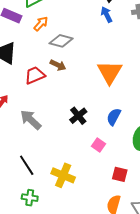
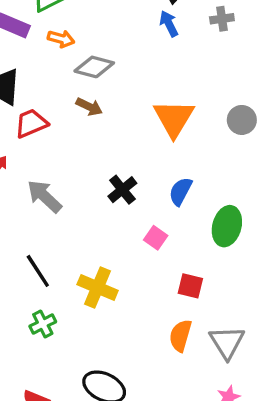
orange arrow: (41, 24) -> (61, 39), turned 63
red trapezoid: (35, 75) -> (31, 123), moved
green cross: (30, 198) -> (43, 324), turned -35

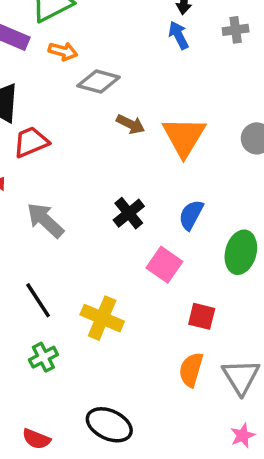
brown arrow: (89, 107) -> (131, 124), moved
pink square: (156, 238) -> (164, 265), size x1.4

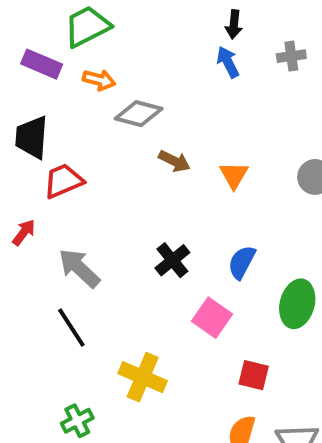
orange triangle: (184, 137) -> (234, 175), size x0.6
black line: (38, 300) -> (71, 328), moved

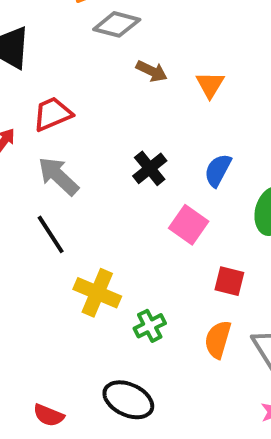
red trapezoid: (63, 181) -> (52, 114), moved
yellow cross: (143, 377) -> (97, 293), moved
green cross: (77, 421) -> (150, 326), moved

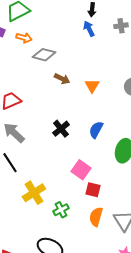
pink square: (189, 225) -> (81, 170), moved
red square: (229, 281) -> (93, 190), moved
yellow cross: (97, 293) -> (34, 193), turned 35

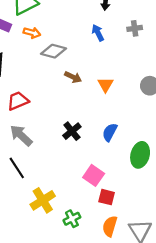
gray cross: (121, 26) -> (135, 28), moved
blue arrow: (89, 29) -> (98, 33), moved

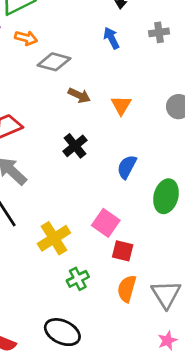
black cross: (72, 131) -> (75, 146), moved
yellow cross: (43, 200) -> (54, 238), moved

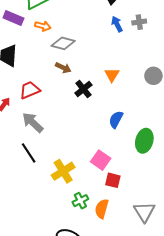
blue arrow: (111, 38) -> (117, 24), moved
brown arrow: (79, 95) -> (63, 68), moved
black cross: (75, 146) -> (83, 89), moved
orange semicircle: (127, 289) -> (102, 209), moved

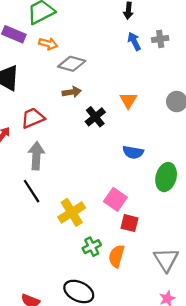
brown arrow: (63, 68) -> (72, 92), turned -35
blue semicircle: (116, 119) -> (133, 152), turned -108
gray arrow: (33, 122) -> (36, 156), turned 50

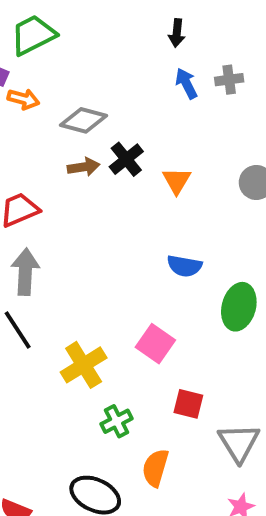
orange arrow: (48, 44) -> (23, 99), moved
black cross: (95, 117) -> (126, 159), moved
red square: (130, 223) -> (188, 404), moved
orange semicircle: (117, 256) -> (155, 468), moved

